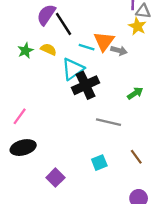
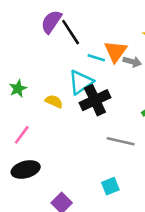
yellow semicircle: (48, 49) -> (54, 101), moved
green star: (25, 51) -> (18, 89), moved

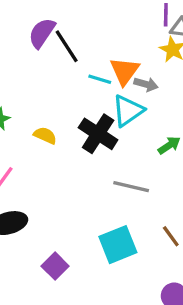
cyan triangle: (81, 82) -> (128, 111), moved
black cross: (95, 100) -> (98, 134), turned -32
cyan square: (110, 186) -> (118, 245), size x1.6

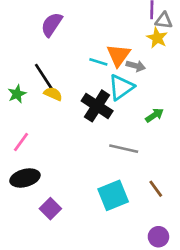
black line: (67, 46) -> (44, 77), moved
yellow semicircle: (45, 135) -> (53, 94), moved
purple square: (55, 266) -> (50, 209), moved

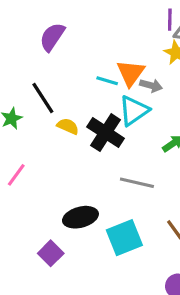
yellow semicircle: (53, 94) -> (68, 126), moved
black ellipse: (25, 178) -> (80, 217), moved

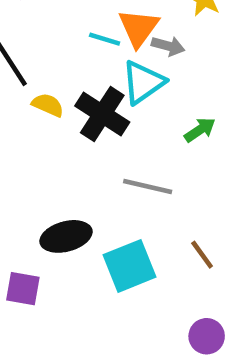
purple square: (51, 253) -> (23, 289), turned -35

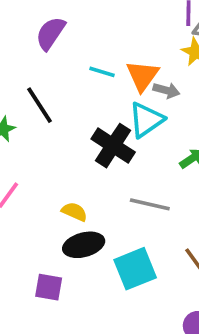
cyan line: (105, 39) -> (102, 72), moved
yellow semicircle: (48, 105) -> (74, 212), moved

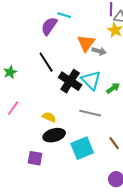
purple semicircle: (51, 33) -> (49, 26), moved
cyan line: (102, 72) -> (64, 15), moved
black line: (39, 105) -> (46, 62), moved
cyan triangle: (146, 120) -> (91, 80), moved, turned -40

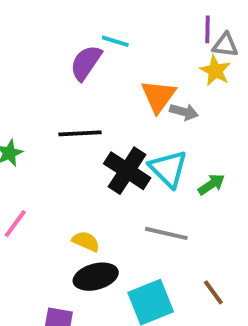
black line: (46, 62) -> (80, 133), turned -60

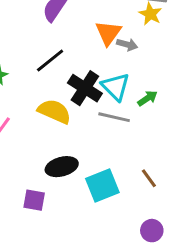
black line: (80, 133) -> (50, 61), turned -36
gray line: (166, 233) -> (114, 117), moved
yellow semicircle: (86, 241) -> (54, 111), moved, size x1.6

